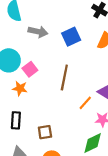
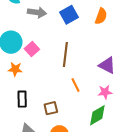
orange star: (20, 88) -> (15, 69), moved
orange line: (85, 103) -> (76, 85), moved, turned -64

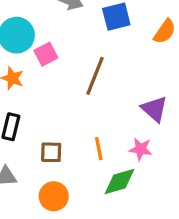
orange line: (76, 85) -> (99, 149), moved

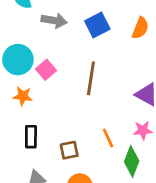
green diamond: (119, 182) -> (132, 161), turned -40

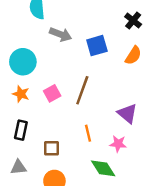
pink square: (46, 70) -> (52, 93), moved
orange line: (108, 138) -> (88, 133), moved
green diamond: (132, 161) -> (103, 168), turned -65

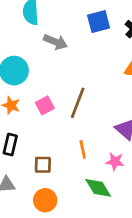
blue square: (97, 46) -> (99, 22), moved

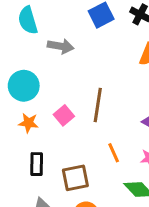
brown square: (43, 165) -> (75, 178), size x1.4

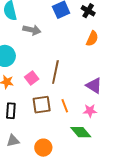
brown square: (75, 178) -> (42, 105), moved

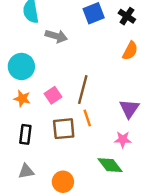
purple triangle: (94, 86) -> (129, 109), turned 30
orange line: (65, 106) -> (87, 118), moved

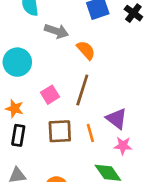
orange semicircle: (130, 51) -> (86, 50), moved, turned -72
orange star: (22, 99) -> (15, 109), moved
purple triangle: (129, 109) -> (117, 119), moved, turned -30
orange line: (87, 118) -> (90, 133), moved

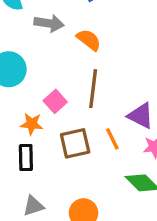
orange star: (15, 109) -> (32, 124), moved

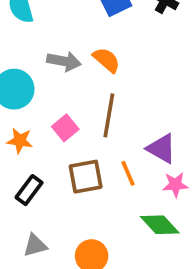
gray arrow: (49, 23) -> (64, 61), moved
orange star: (32, 124) -> (20, 141), moved
black rectangle: (26, 158) -> (29, 190), turned 35

